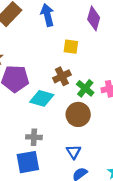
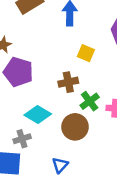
cyan diamond: (42, 98) -> (38, 115), moved
gray cross: (34, 137) -> (22, 139), turned -35

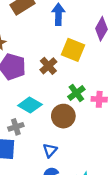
yellow square: (86, 53) -> (73, 50), size x1.5
brown cross: (68, 82) -> (48, 66), moved, turned -30

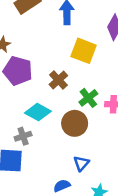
brown cross: (48, 66) -> (58, 80), moved
blue triangle: (50, 150) -> (81, 163), moved

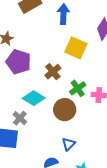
gray cross: (23, 136) -> (20, 118), turned -32

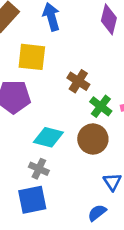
yellow square: (76, 48) -> (32, 57), moved
brown cross: (53, 72) -> (78, 81), moved

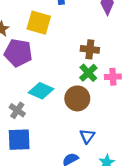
brown cross: (78, 81) -> (90, 49), moved, turned -36
gray cross: (39, 169) -> (17, 110), moved

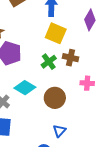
yellow square: (39, 23) -> (56, 33), moved
green cross: (88, 73) -> (49, 62), moved

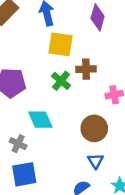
cyan diamond: (25, 88) -> (40, 120), turned 50
brown circle: (55, 98) -> (94, 128), moved

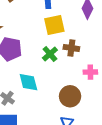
yellow square: (60, 44) -> (54, 25), turned -30

